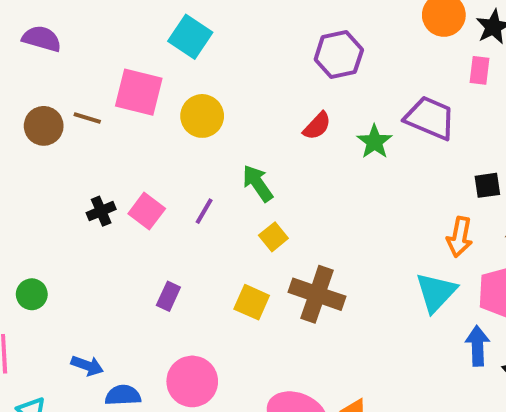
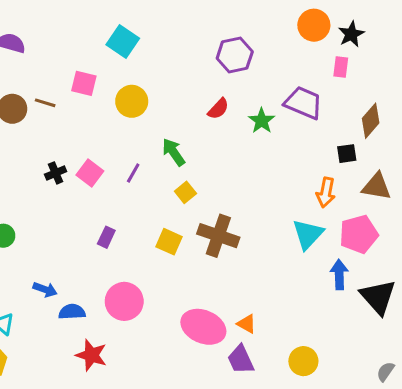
pink square: (139, 92) -> (84, 83), size x0.7

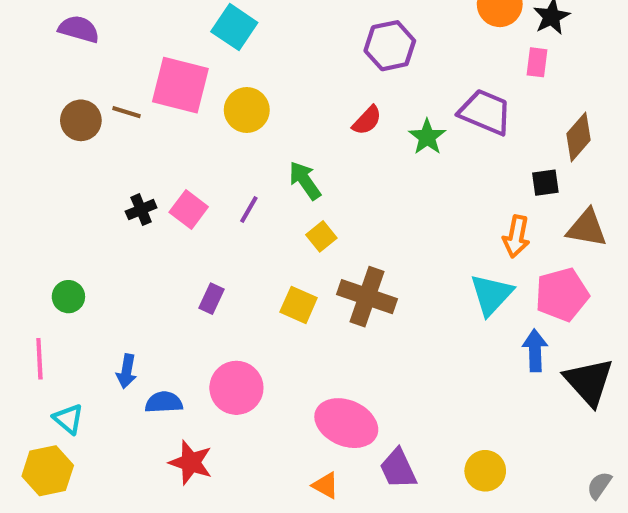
pink square: (84, 83) -> (180, 85), size x1.6
blue arrow: (45, 289) -> (126, 371), turned 80
orange triangle: (247, 324) -> (326, 485), moved

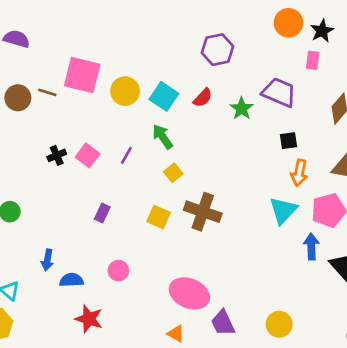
cyan square: (234, 27) -> (164, 96), moved
black square: (545, 183) -> (289, 141), moved
pink circle: (236, 388) -> (118, 271), size x0.6

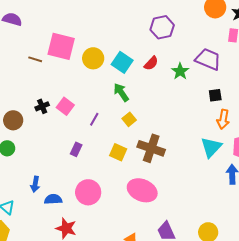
brown circle: (18, 98) -> (13, 120), moved
purple line: (126, 155) -> (94, 119), moved
pink circle: (118, 271) -> (88, 192), size x1.6
pink ellipse: (189, 293) -> (142, 190), moved

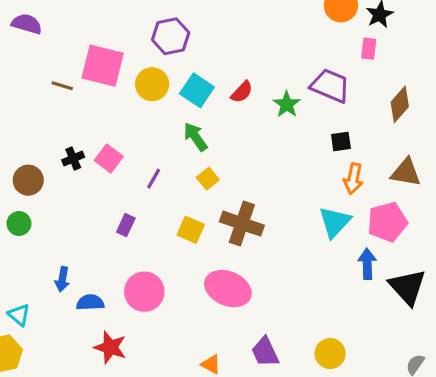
purple hexagon: (162, 27) -> (171, 36), moved

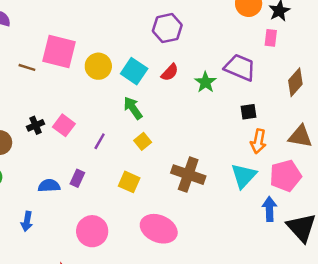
purple hexagon: (171, 36) -> (167, 28), moved
brown cross: (242, 224) -> (188, 175), moved
blue semicircle: (90, 302) -> (49, 186), moved

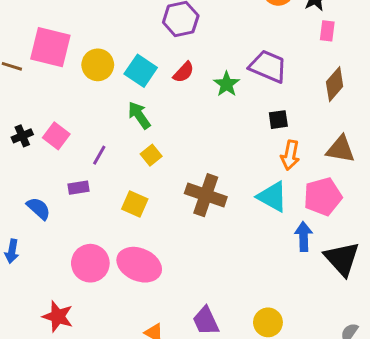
pink rectangle: (271, 38) -> (327, 31), moved
cyan triangle: (244, 176) -> (272, 197), turned -44
purple rectangle: (77, 178) -> (78, 188), moved, turned 56
blue semicircle: (49, 186) -> (39, 208), turned 45
pink ellipse: (159, 229) -> (139, 265), moved

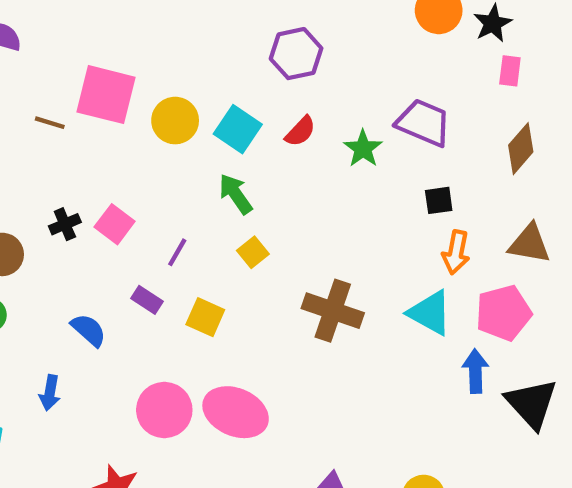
purple rectangle: (78, 188) -> (147, 300), turned 42
yellow square: (135, 204) -> (205, 317), moved

